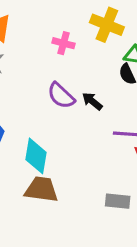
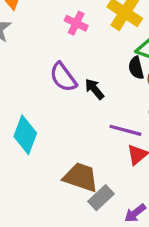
brown trapezoid: (41, 189) -> (81, 177), moved
gray rectangle: (118, 201) -> (101, 198), turned -60

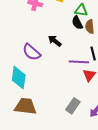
purple semicircle: (63, 77) -> (32, 52), moved
brown trapezoid: (81, 177) -> (25, 106), moved

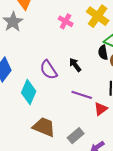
purple line: (79, 62) -> (82, 95), moved
brown trapezoid: (25, 106) -> (44, 127), moved

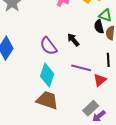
cyan diamond: (29, 92) -> (47, 75), moved
gray rectangle: (76, 136) -> (91, 108), moved

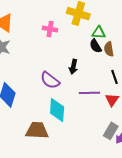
black arrow: (73, 40) -> (73, 67), turned -112
brown trapezoid: (47, 100) -> (37, 130), moved

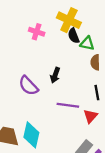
black semicircle: (95, 46) -> (74, 36), moved
cyan diamond: (57, 110) -> (31, 135), moved

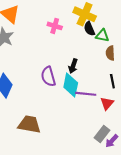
purple semicircle: (28, 86) -> (48, 76), turned 30
cyan diamond: (31, 135) -> (71, 85), moved

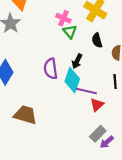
black semicircle: (89, 29) -> (97, 40), moved
green triangle: (102, 36) -> (70, 32), moved, turned 32
red triangle: (107, 103) -> (97, 105), moved

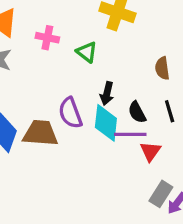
pink cross: (63, 18) -> (47, 38), moved
black semicircle: (97, 40) -> (137, 112), moved
brown trapezoid: (25, 115) -> (40, 133), moved

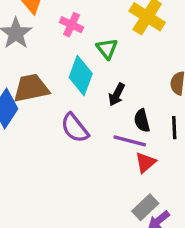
purple semicircle: (70, 113) -> (75, 128), moved, turned -32
cyan diamond: (106, 123) -> (81, 76), moved
brown trapezoid: (40, 133) -> (31, 88), moved, turned -30

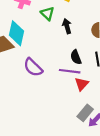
cyan diamond: (81, 76) -> (17, 33), moved
black arrow: (117, 95) -> (67, 26), moved, turned 144

